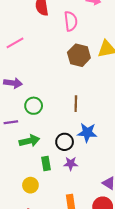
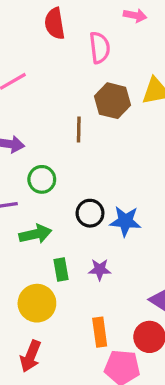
brown line: (76, 104) -> (79, 130), moved
black circle: (65, 142) -> (90, 213), moved
yellow circle: (30, 185) -> (37, 303), size x1.5

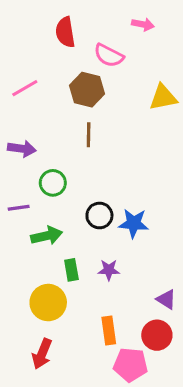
pink semicircle: (100, 48) -> (109, 55), turned 124
brown hexagon: (113, 101) -> (87, 90), moved

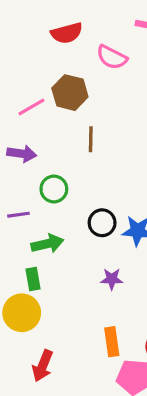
red semicircle: (65, 32) -> (67, 33), turned -96
pink line: (25, 88) -> (31, 107), moved
brown hexagon: (87, 90) -> (70, 93), moved
green rectangle: (71, 270) -> (33, 279), moved
yellow circle: (48, 303) -> (22, 313), moved

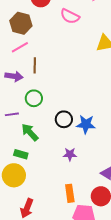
brown hexagon: (70, 93) -> (21, 23), moved
brown line: (91, 139) -> (35, 65), moved
green arrow: (47, 244) -> (30, 132), turned -120
green rectangle: (33, 279) -> (21, 154), turned -64

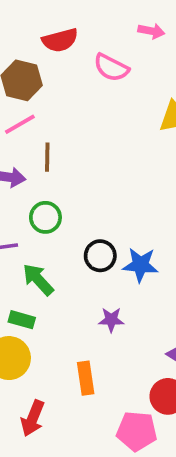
orange rectangle: (70, 193) -> (86, 378), moved

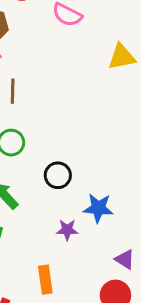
blue star: (140, 265) -> (98, 208), moved

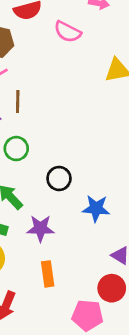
purple star: (67, 230) -> (40, 228), moved, size x1.4

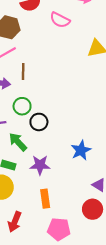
black circle: (59, 178) -> (39, 122), moved
blue star: (96, 208) -> (81, 150), turned -30
pink pentagon: (87, 315) -> (59, 229), moved

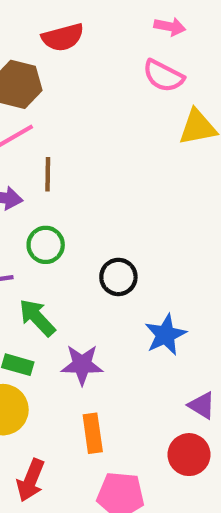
pink semicircle: (60, 20) -> (163, 76), moved
black circle: (39, 122) -> (118, 277), moved

